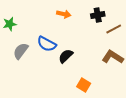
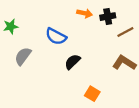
orange arrow: (64, 14) -> (85, 13), moved
blue semicircle: (47, 44) -> (56, 36), moved

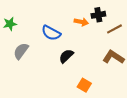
orange arrow: (85, 13) -> (81, 22), moved

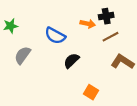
brown line: (114, 29) -> (111, 37), moved

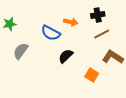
orange arrow: (88, 24) -> (71, 22), moved
orange square: (91, 92) -> (92, 75), moved

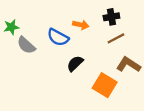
gray semicircle: (21, 51) -> (26, 45), moved, turned -84
orange square: (92, 75) -> (105, 85), size x1.5

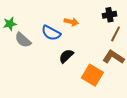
black cross: (111, 17) -> (109, 15), moved
brown line: (116, 38) -> (116, 34), moved, turned -35

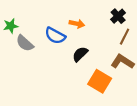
black cross: (109, 15) -> (118, 16), turned -32
black semicircle: (66, 56) -> (80, 54), moved

